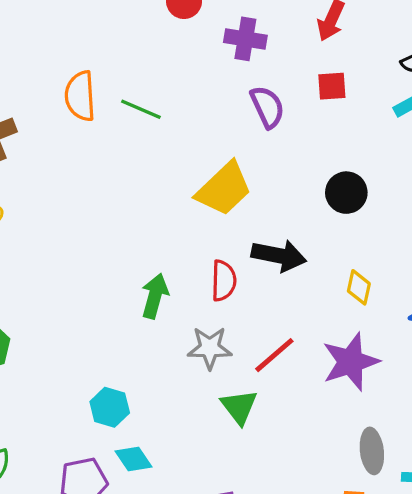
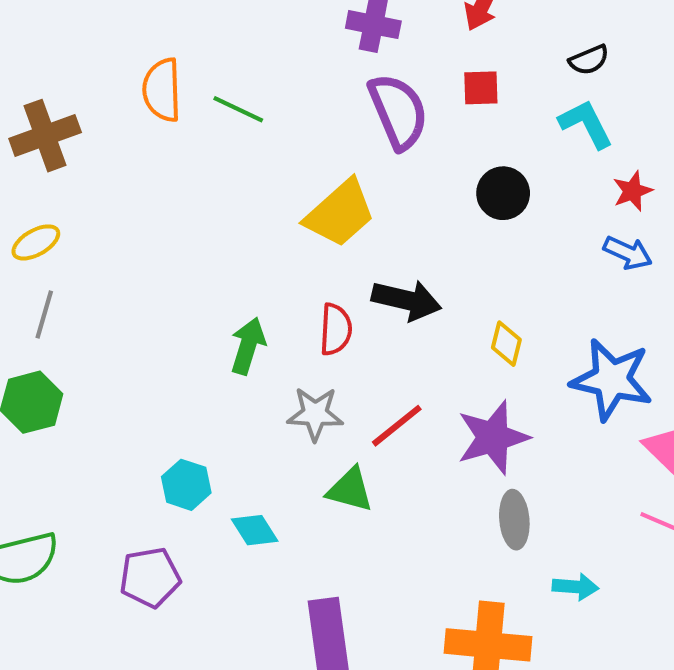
purple semicircle: (267, 107) -> (398, 111), size x1.4
black circle: (346, 193) -> (503, 193), moved
green triangle: (239, 407) -> (350, 490), turned -39
gray ellipse: (372, 451) -> (514, 520), moved
cyan diamond: (133, 459) -> (255, 530), moved

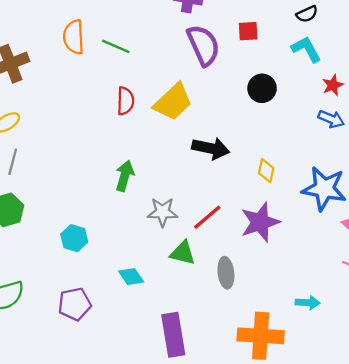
red semicircle: (336, 329) -> (125, 101), moved
cyan hexagon: (186, 485) -> (74, 238), moved
gray ellipse: (514, 520) -> (226, 273), moved

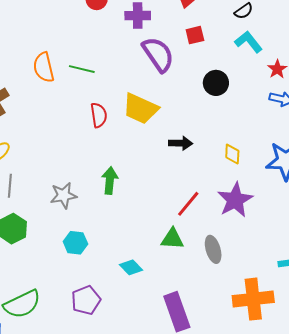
yellow trapezoid: (173, 102) -> (140, 109), turned 78
black arrow: (211, 148) -> (181, 143), size x0.7
gray star: (163, 212) -> (64, 195), moved

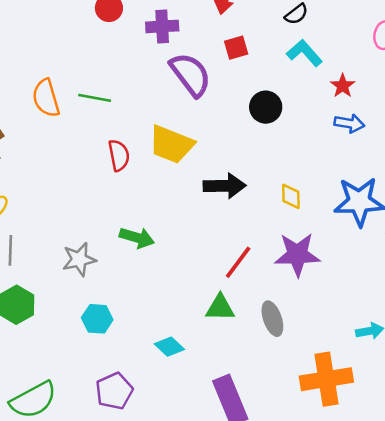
black arrow: (181, 143) -> (225, 186), size x1.4
green arrow: (110, 181) -> (137, 238), turned 104
purple star: (235, 200) -> (297, 254), turned 30

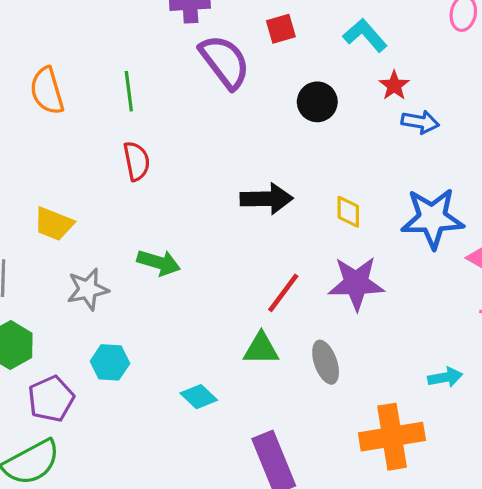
red star: (343, 86) -> (394, 85), moved
green line: (95, 98) -> (129, 91), moved, turned 72
yellow trapezoid: (171, 144) -> (54, 224), moved, size x0.7
purple pentagon: (114, 391) -> (51, 399), moved

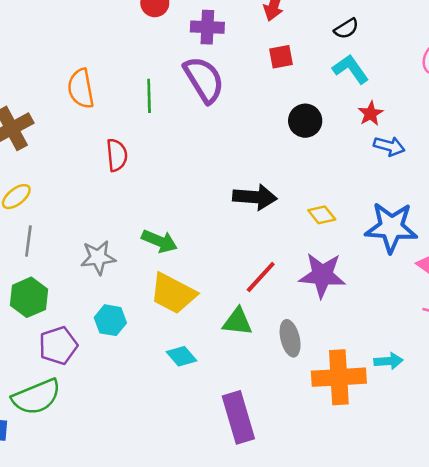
purple semicircle: (225, 62) -> (204, 80), moved
red semicircle: (137, 161) -> (117, 155), moved
yellow diamond: (348, 212) -> (322, 215), turned -44
yellow trapezoid: (54, 224) -> (173, 293), moved, size x1.4
orange cross: (392, 437) -> (339, 377), moved

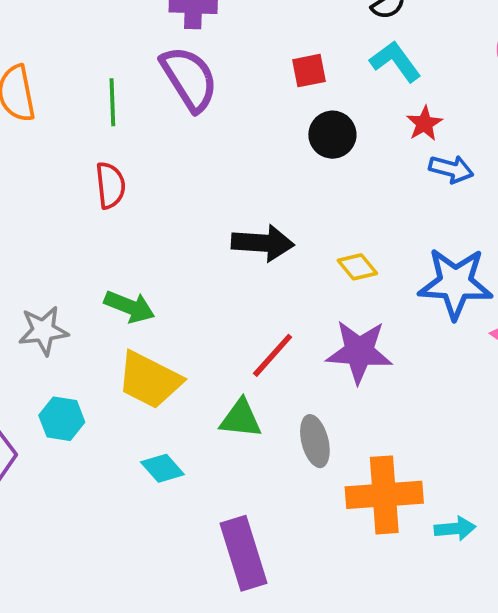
red square: (281, 57) -> (309, 71), moved
red semicircle: (117, 155) -> (110, 185), moved
cyan arrow: (389, 361) -> (455, 528), moved

